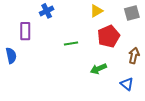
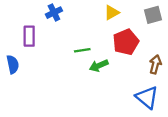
green arrow: (98, 69) -> (99, 66), moved
blue triangle: (127, 84) -> (147, 97), size x1.5

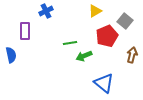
gray square: (153, 15) -> (125, 21), moved, turned -35
blue triangle: (147, 97) -> (104, 83), moved

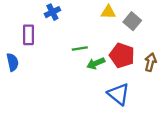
yellow triangle: (95, 11) -> (108, 12), turned 32
gray square: (125, 21) -> (132, 21), moved
red pentagon: (107, 36) -> (122, 55), moved, turned -30

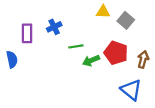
blue cross: (52, 12) -> (54, 27), moved
blue triangle: (119, 94) -> (131, 90), moved

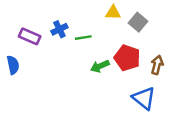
purple rectangle: (27, 33) -> (30, 36), turned -66
green line: (76, 46) -> (83, 38), moved

